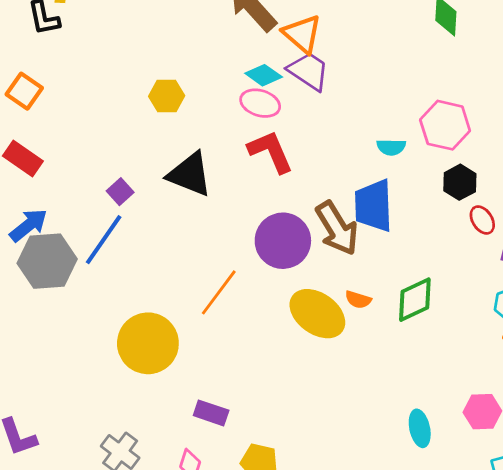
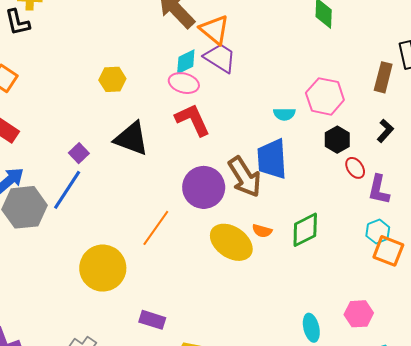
cyan diamond: (264, 75) -> (186, 62), turned -60

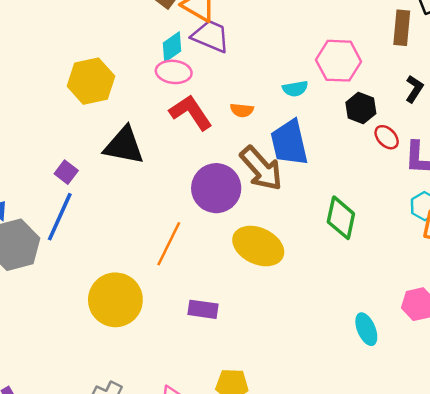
yellow hexagon: (112, 79) -> (91, 81), size x1.5
green diamond: (305, 230) -> (341, 218), turned -42
orange semicircle: (262, 231) -> (242, 110), moved
purple rectangle: (152, 320) -> (203, 309), moved

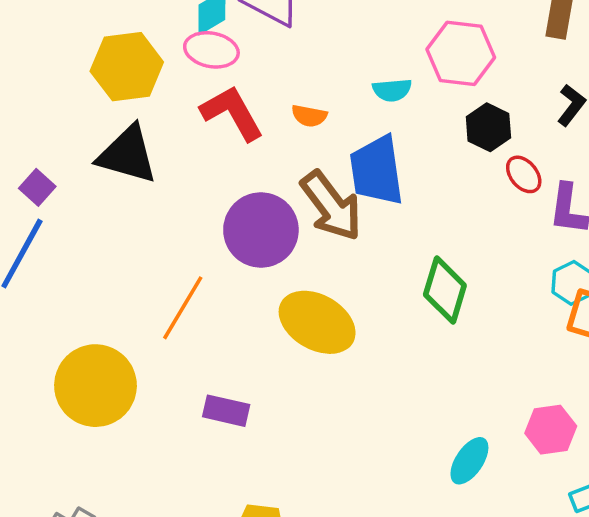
yellow hexagon: (91, 81) -> (127, 67), moved
cyan ellipse: (366, 329) -> (469, 461), turned 52

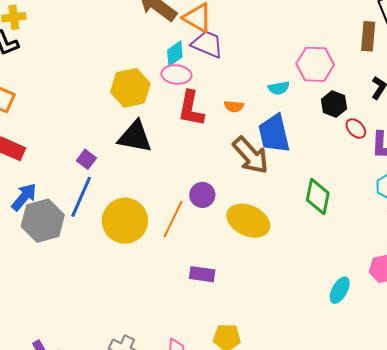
red L-shape: (232, 113) -> (191, 109), turned -135
purple circle: (261, 230) -> (202, 195), moved, size x0.6
yellow circle: (95, 386) -> (125, 221), moved

